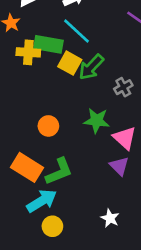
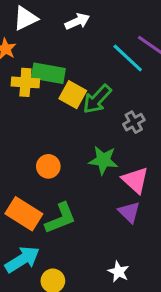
cyan line: (76, 31) -> (128, 58), moved
cyan arrow: (42, 201) -> (22, 259), moved

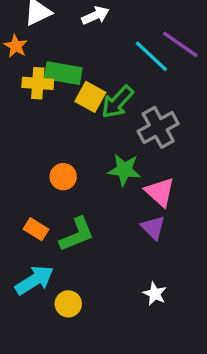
gray cross: (134, 122) -> (158, 127), size x1.6
orange rectangle: (24, 214) -> (36, 229), size x0.6
white star: (119, 272) -> (155, 294), moved

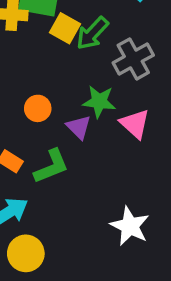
purple triangle: (153, 228) -> (79, 127), moved
white star: (155, 294) -> (130, 226), size x1.6
yellow circle: (68, 304) -> (26, 253), moved, size x1.4

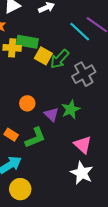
green star: (99, 102) -> (71, 109), moved, turned -30
pink triangle: (135, 124) -> (83, 145), moved

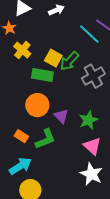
green rectangle: (27, 42) -> (42, 75), moved
yellow cross: (12, 48) -> (22, 50), turned 36
orange circle: (27, 103) -> (37, 105), size x1.5
green star: (71, 109) -> (88, 120), moved

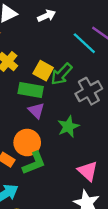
orange circle: (37, 105) -> (27, 143), moved
purple triangle: (61, 116) -> (36, 111), moved
green star: (88, 120) -> (68, 127), moved

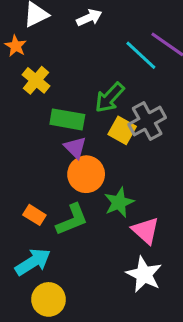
yellow square: (43, 71) -> (122, 130), moved
green star: (68, 127) -> (119, 202), moved
orange circle: (27, 143) -> (86, 174), moved

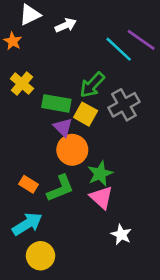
white arrow: (89, 18) -> (66, 25), moved
yellow cross: (36, 80) -> (22, 84), moved
yellow square: (122, 130) -> (86, 114), moved
pink triangle: (146, 231) -> (101, 197), moved
white star: (144, 274) -> (121, 235), size x0.7

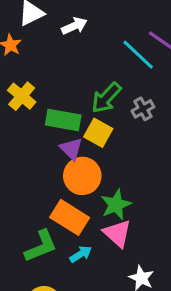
gray cross: (124, 105) -> (143, 109), moved, size x0.6
orange rectangle: (29, 184) -> (70, 217), moved, size x1.6
green L-shape: (60, 188) -> (41, 246), moved
cyan arrow: (27, 224) -> (81, 254), moved, size x0.6

